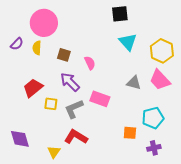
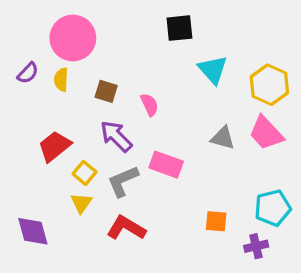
black square: (120, 14) -> (179, 28), moved
yellow square: (51, 104) -> (85, 173), turned 32
cyan pentagon: (153, 118) -> (273, 208), moved
yellow triangle: (54, 152) -> (81, 203), moved

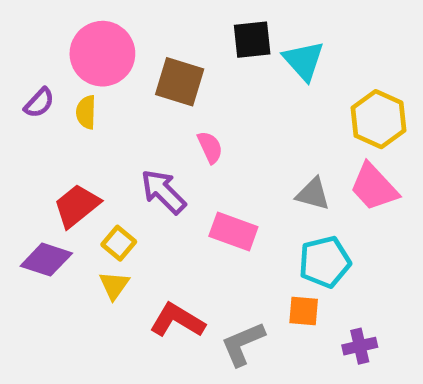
cyan triangle: (213, 70) -> (304, 61), moved
brown square: (106, 91) -> (180, 82), moved, size x1.5
gray L-shape: (123, 181) -> (243, 344), moved
cyan pentagon: (273, 208) -> (325, 262), moved
purple diamond: (33, 231) -> (46, 260), moved, turned -56

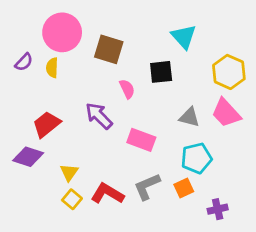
black square: (252, 40) -> (161, 72), moved
yellow square: (119, 243) -> (72, 199), moved
orange square: (304, 311) -> (184, 188), turned -30
gray L-shape: (243, 344) -> (147, 187), moved

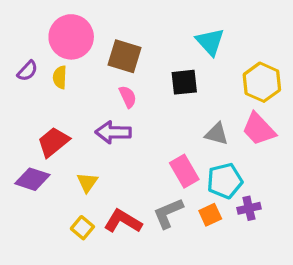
pink semicircle: (127, 89) -> (128, 97), moved
purple arrow: (99, 116) -> (113, 132), turned -44
pink rectangle: (141, 140) -> (184, 171), moved, turned 40
yellow triangle: (69, 172) -> (87, 182), moved
purple cross: (218, 209) -> (249, 208), moved

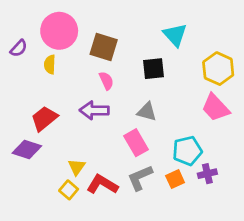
purple semicircle: (27, 71) -> (19, 48), moved
gray triangle: (217, 134) -> (147, 112), moved
pink rectangle: (184, 171) -> (136, 143), moved
yellow triangle: (87, 182) -> (77, 167), moved

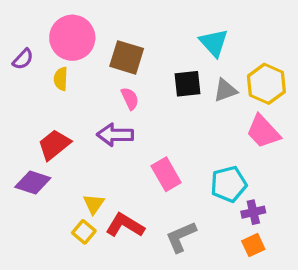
gray triangle: (147, 112) -> (225, 90), moved, turned -35
gray L-shape: (140, 178) -> (181, 237), moved
orange square: (175, 179) -> (253, 245), moved

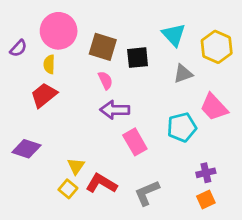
black square: (187, 84) -> (138, 58), moved
yellow hexagon: (266, 84) -> (217, 47), moved
purple arrow: (115, 135) -> (115, 110), moved
red trapezoid: (54, 145) -> (44, 95), moved
cyan pentagon: (229, 184) -> (182, 127), moved

